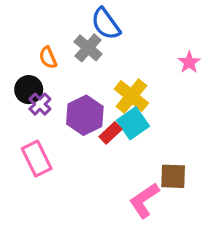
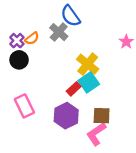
orange semicircle: (48, 58) -> (32, 38), turned -104
purple cross: (40, 104) -> (17, 41), moved
purple hexagon: (85, 115) -> (66, 116), moved
brown square: (173, 176) -> (102, 116), moved

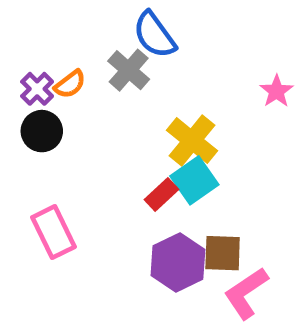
purple hexagon: (66, 116) -> (178, 263), moved
pink L-shape: (96, 134) -> (246, 293), moved

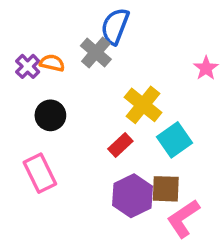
blue semicircle: (154, 35) -> (115, 26), turned 57
orange semicircle: (70, 84) -> (52, 63), turned -130
black circle: (42, 131) -> (50, 115), moved
cyan square: (194, 180) -> (175, 140), moved

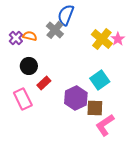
yellow cross: (143, 105) -> (102, 39), moved
red rectangle: (120, 145) -> (44, 83), moved
purple hexagon: (133, 196) -> (76, 98), moved

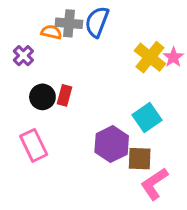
gray cross: (55, 30) -> (69, 23), moved, turned -36
orange semicircle: (30, 36) -> (51, 32), moved
red rectangle: (44, 83) -> (65, 95), moved, turned -32

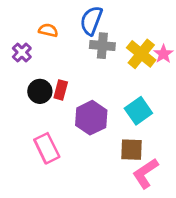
gray cross: (69, 23) -> (102, 46), moved
purple hexagon: (112, 144) -> (91, 118), moved
pink rectangle: (34, 145) -> (47, 148), moved

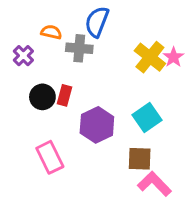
gray cross: (102, 46) -> (79, 48), moved
pink L-shape: (145, 173) -> (154, 184), turned 80

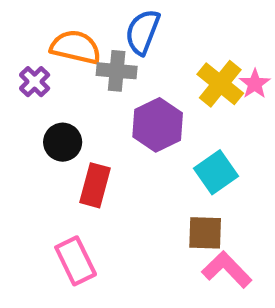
orange semicircle: (51, 32) -> (76, 47), size x1.6
red rectangle: (65, 95) -> (95, 185), moved, size x1.4
purple hexagon: (97, 125) -> (158, 125), moved
pink rectangle: (50, 157) -> (76, 261), moved

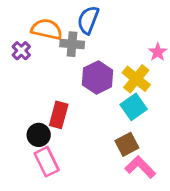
yellow cross: (220, 84) -> (136, 79), moved
black circle: (63, 142) -> (39, 135), moved
brown square: (205, 233) -> (127, 144), turned -30

